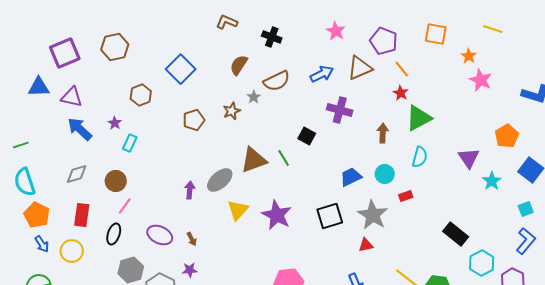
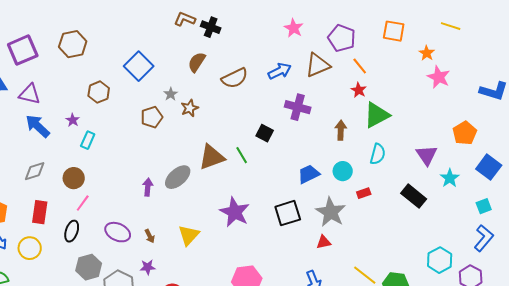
black cross: (272, 37) -> (211, 27), moved
gray star: (254, 97) -> (171, 94), moved
yellow triangle: (238, 210) -> (189, 235), moved
black rectangle: (456, 234) -> (414, 196), moved

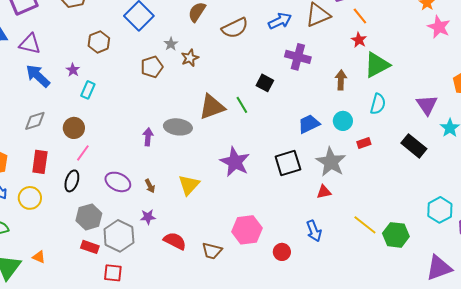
gray ellipse: (178, 177) -> (178, 127), turned 48

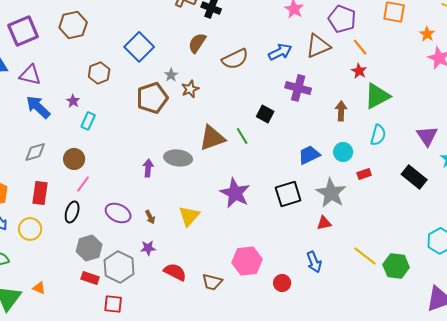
brown pentagon: (152, 67) -> (152, 98), size x1.4

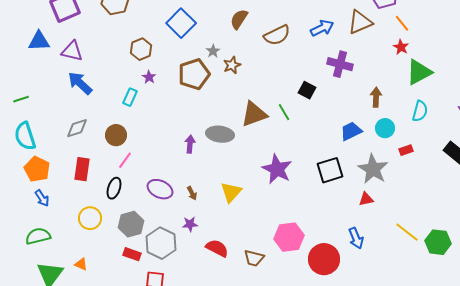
purple star: (73, 101) -> (149, 77), moved
brown arrow: (341, 111) -> (376, 97), moved
yellow circle: (30, 229) -> (90, 218), moved
red circle: (282, 283) -> (324, 259), size x1.8

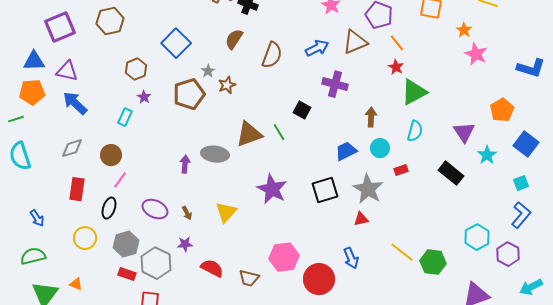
brown semicircle: (277, 35) -> (272, 55), turned -44
orange pentagon: (37, 169) -> (32, 92), moved, turned -30

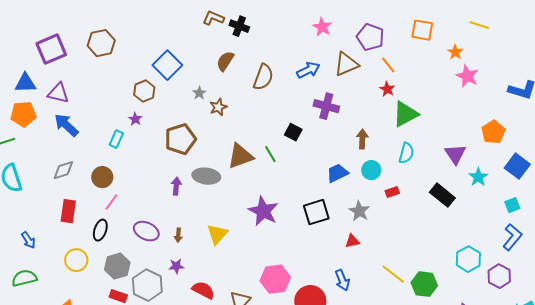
brown hexagon: (136, 69) -> (144, 91), moved
brown pentagon: (189, 94) -> (180, 139), moved
gray star: (368, 189) -> (359, 211), size x0.7
brown arrow: (187, 213) -> (178, 235), turned 32

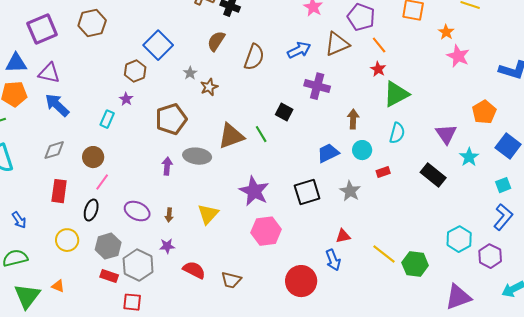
red triangle: (352, 241) -> (343, 236), moved
pink hexagon: (275, 279) -> (266, 231), moved

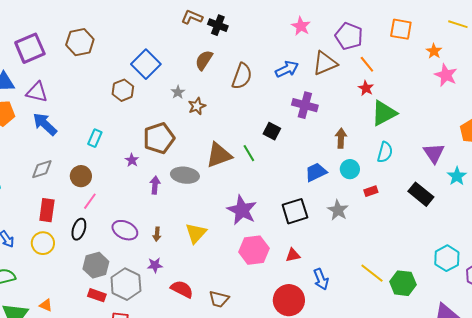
purple star: (126, 99) -> (132, 160), moved
red triangle: (343, 236) -> (293, 255), moved
yellow circle: (67, 240) -> (43, 243), moved

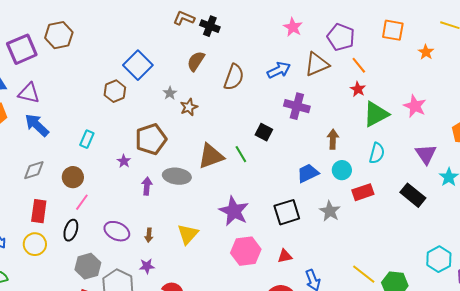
brown hexagon: (80, 42) -> (59, 35), moved
pink star: (446, 75) -> (415, 106), moved
red rectangle: (371, 191) -> (363, 192), size x1.5

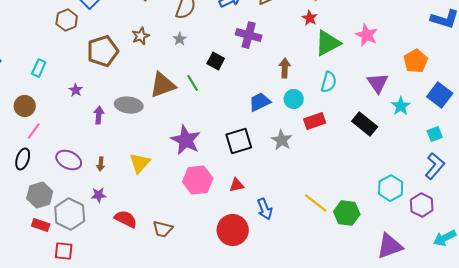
gray star: (170, 93) -> (180, 39), moved
brown pentagon: (151, 139) -> (103, 51), moved

